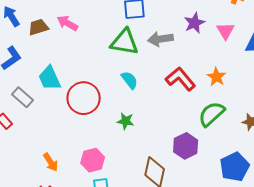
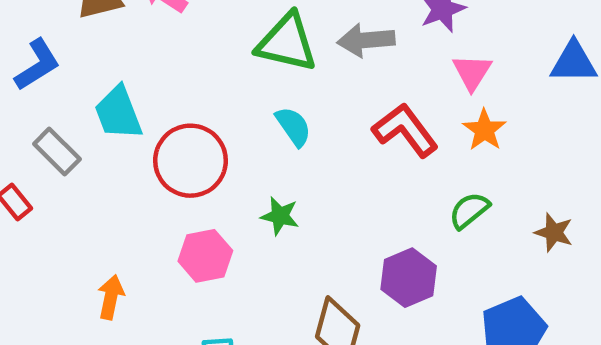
pink triangle: (225, 31) -> (472, 72), moved
green semicircle: (212, 114) -> (469, 210), size x0.7
pink hexagon: (93, 160) -> (205, 256), moved
orange arrow: (51, 162) -> (111, 297), turned -138

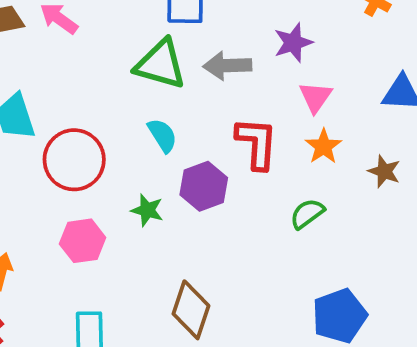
red L-shape: (405, 130) -> (257, 143), turned 38
brown star: (554, 232) -> (384, 171), moved
purple hexagon: (409, 278) -> (204, 186), moved

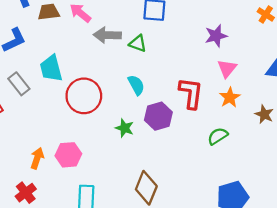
green triangle: (160, 64) -> (138, 43), size x0.6
gray arrow: (227, 66) -> (107, 35), moved
pink hexagon: (83, 241) -> (68, 155), moved

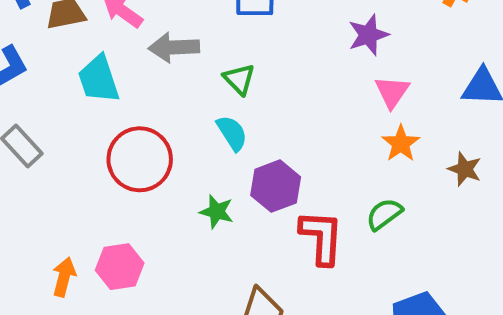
green triangle: (138, 43) -> (239, 79), moved, turned 30
cyan trapezoid: (51, 68) -> (99, 79), moved
red L-shape: (191, 93) -> (321, 237), moved

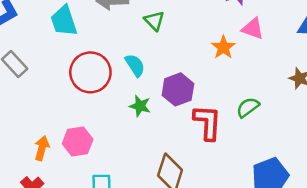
pink triangle: (392, 92) -> (253, 29), turned -45
cyan semicircle: (232, 133) -> (135, 65), moved
orange star: (401, 143) -> (223, 47), moved

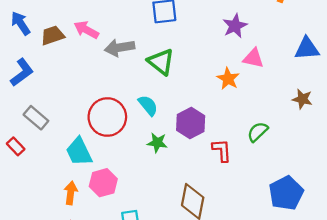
cyan trapezoid: (64, 21) -> (79, 152), moved
green triangle: (154, 21) -> (161, 62), size x1.4
red L-shape: (207, 122) -> (222, 150), size x0.7

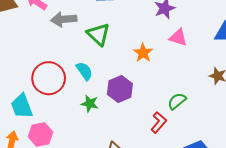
orange star: (228, 79) -> (143, 53), moved
red L-shape: (222, 150) -> (159, 122), moved, turned 40

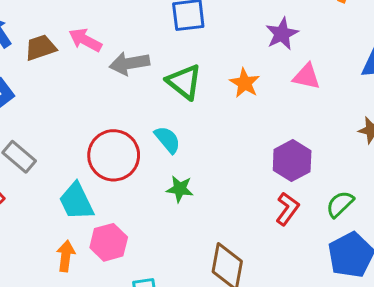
orange star: (143, 53) -> (245, 83), moved
purple hexagon: (120, 89) -> (292, 161), moved
green semicircle: (177, 101) -> (340, 204), moved

